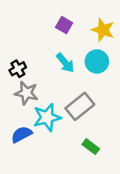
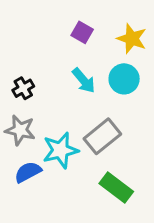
gray star: (26, 93) -> (20, 130), moved
green rectangle: (91, 147) -> (116, 187), size x1.5

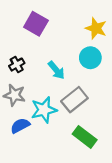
purple square: (82, 32) -> (36, 24), moved, size x1.5
cyan arrow: (84, 80) -> (56, 70), moved

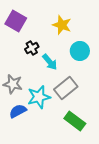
purple square: (36, 24) -> (16, 21), moved
yellow star: (96, 28) -> (62, 25), moved
black cross: (17, 65) -> (32, 48), moved

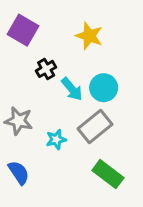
cyan circle: (80, 51) -> (104, 88), moved
cyan star: (39, 97) -> (56, 139), size x0.6
blue semicircle: (18, 111) -> (19, 173), moved, turned 84

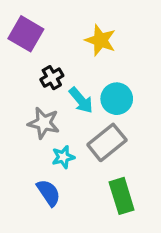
gray star: (19, 121) -> (44, 123), moved
blue semicircle: (19, 173) -> (49, 193), moved
green rectangle: (108, 174) -> (122, 196), turned 36

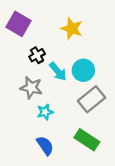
gray rectangle: (107, 142) -> (91, 99), moved
blue semicircle: (49, 193) -> (45, 146), moved
green rectangle: (122, 196) -> (87, 140), turned -40

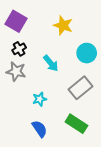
black cross: (37, 55) -> (19, 49), moved
cyan circle: (83, 70) -> (87, 53), moved
gray star: (31, 88) -> (16, 71), moved

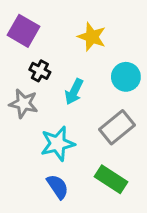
black cross: (19, 49) -> (40, 71), moved, turned -32
cyan arrow: (51, 63) -> (74, 92), turned 66
cyan star: (40, 99) -> (58, 144), size x1.6

